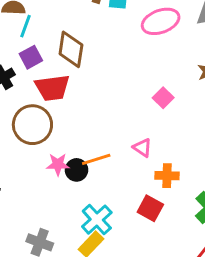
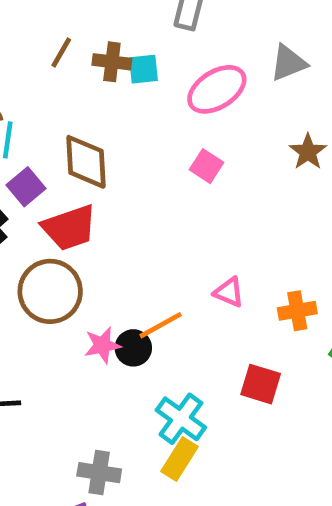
pink square: (163, 98) -> (206, 166), moved
orange cross: (167, 176) -> (297, 311), moved

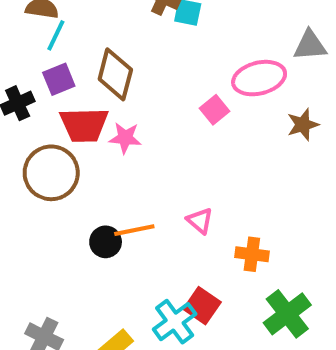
pink ellipse: (217, 89) -> (259, 78), moved
pink star: (102, 345) -> (125, 138), moved
cyan cross: (181, 419) -> (175, 322), moved

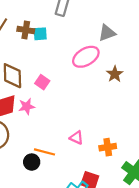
pink square: (215, 110) -> (42, 82), moved
orange line: (134, 230) -> (45, 152), turned 42

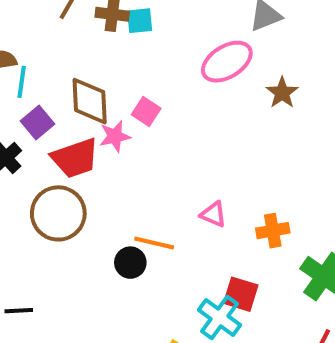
pink star: (27, 106) -> (115, 136), moved

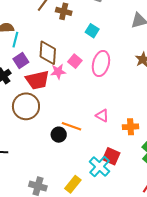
cyan square: (140, 21) -> (92, 31), moved, turned 32
pink ellipse: (227, 62) -> (101, 64), moved, turned -50

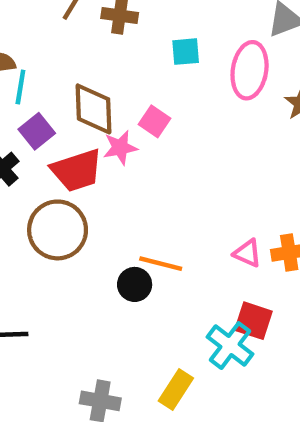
cyan square: (92, 31) -> (186, 52), turned -32
pink ellipse: (101, 64) -> (250, 70), moved
pink triangle: (102, 115) -> (247, 253), moved

